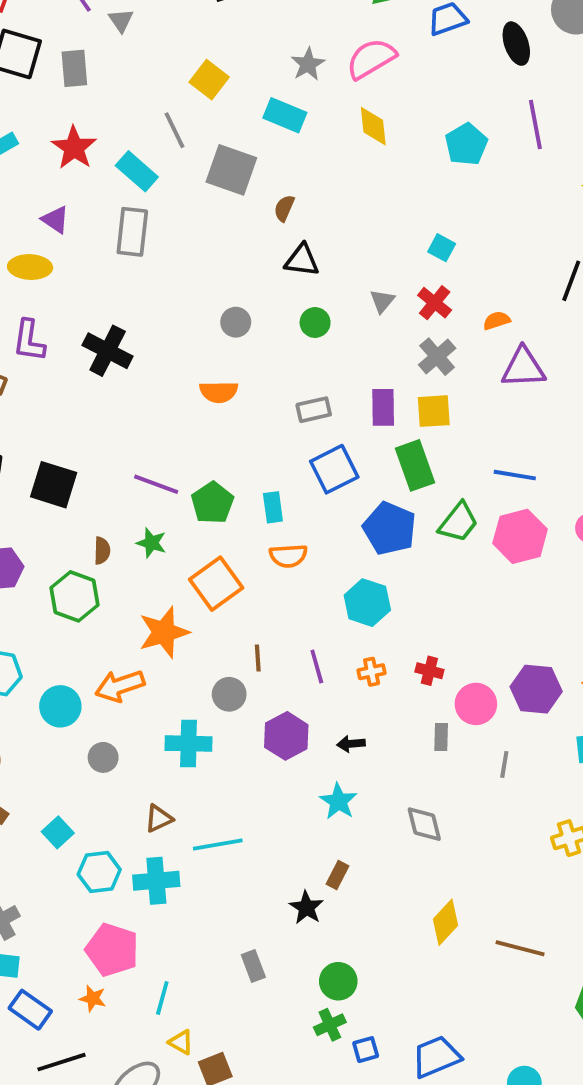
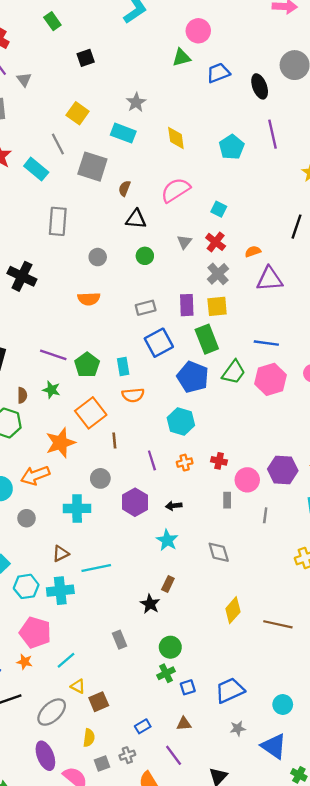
pink semicircle: (371, 59) -> (176, 190), moved
gray rectangle: (132, 232) -> (58, 221), moved
brown line: (258, 658) -> (114, 441), moved
cyan line: (162, 998) -> (66, 660), turned 36

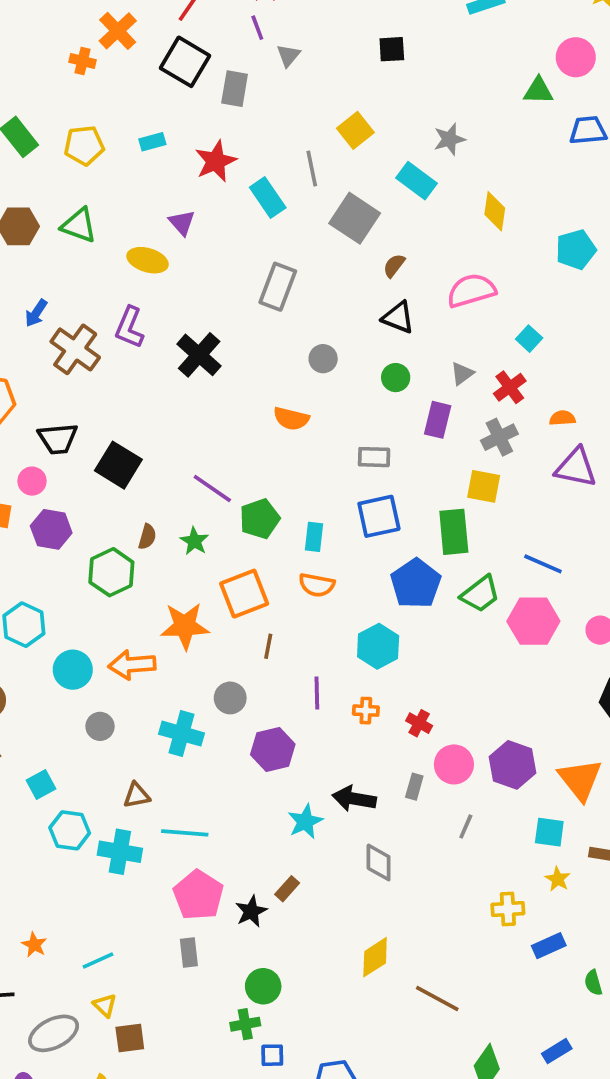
purple rectangle: (187, 305) -> (438, 420), moved
black arrow: (174, 506) -> (354, 799), moved, size x1.6
pink pentagon: (35, 632) -> (198, 895), moved

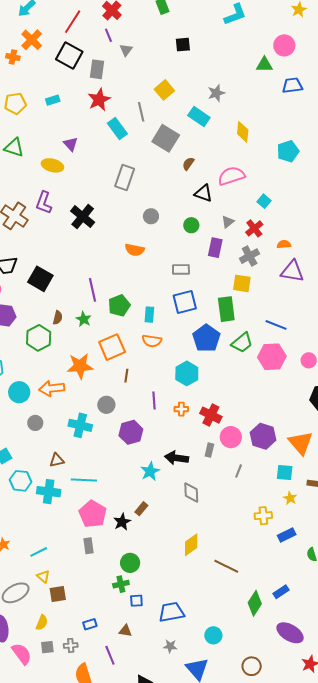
red star: (216, 161) -> (99, 100), moved
black triangle: (398, 317) -> (203, 193), moved
purple line: (212, 489) -> (93, 290), turned 45
red cross: (419, 723) -> (211, 415), size x1.5
blue rectangle: (557, 1051) -> (281, 592), moved

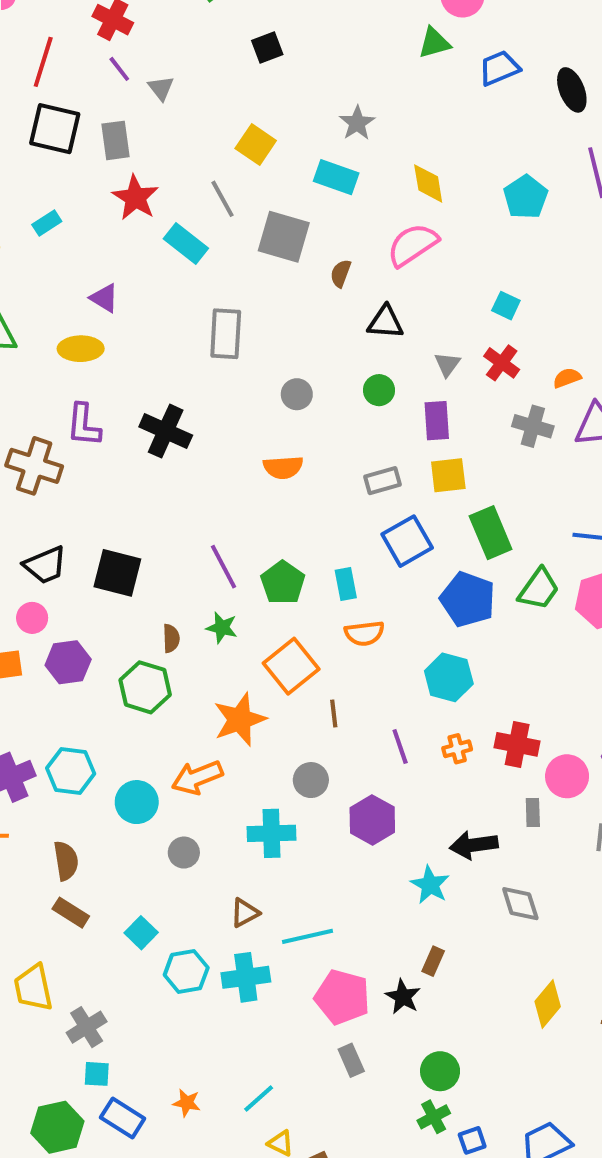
pink semicircle: (231, 176) -> (413, 245), moved
gray cross: (250, 256) -> (533, 426), moved, turned -30
yellow square: (242, 283) -> (448, 475), moved

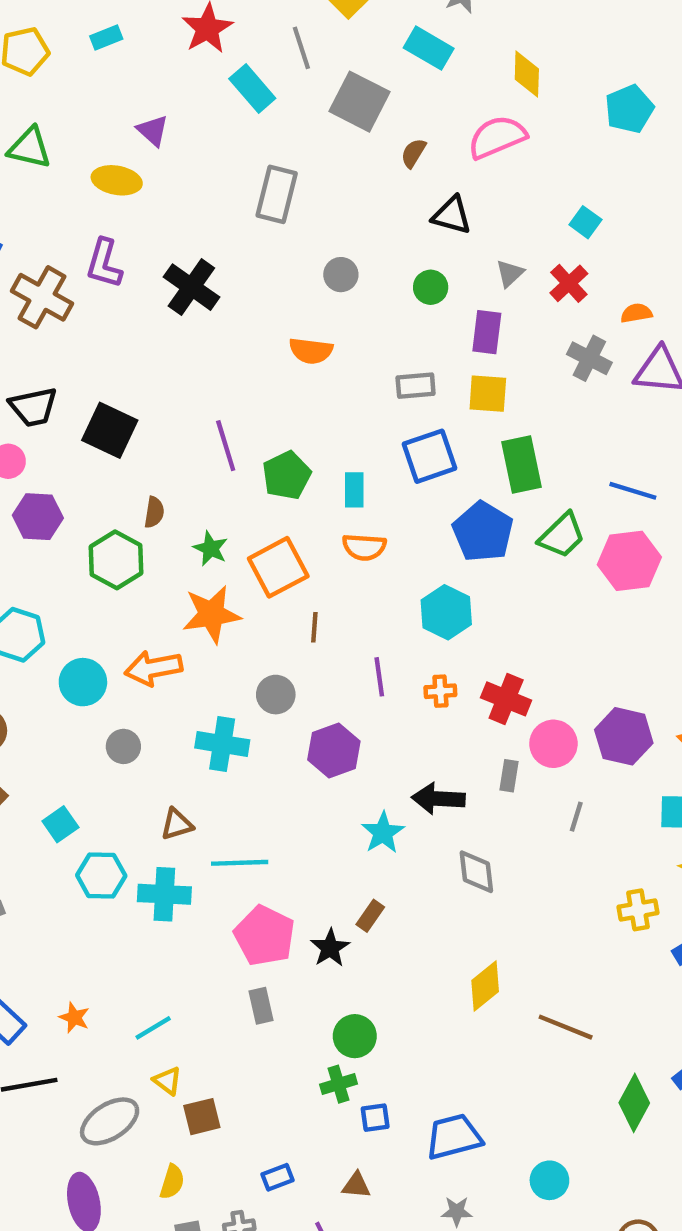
green star: (222, 628) -> (211, 548), moved

